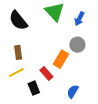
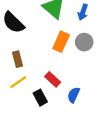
orange rectangle: (61, 59) -> (61, 42), moved
blue semicircle: (73, 91) -> (74, 95), moved

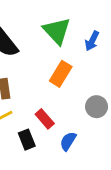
gray circle: (84, 42) -> (97, 107), moved

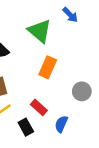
blue arrow: (92, 41) -> (70, 15), moved, turned -63

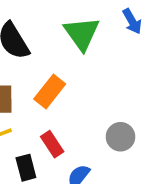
orange rectangle: (48, 67) -> (50, 91), moved

